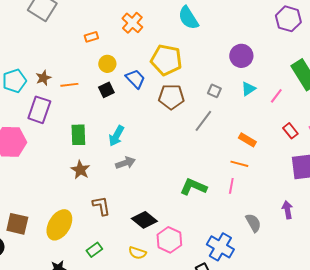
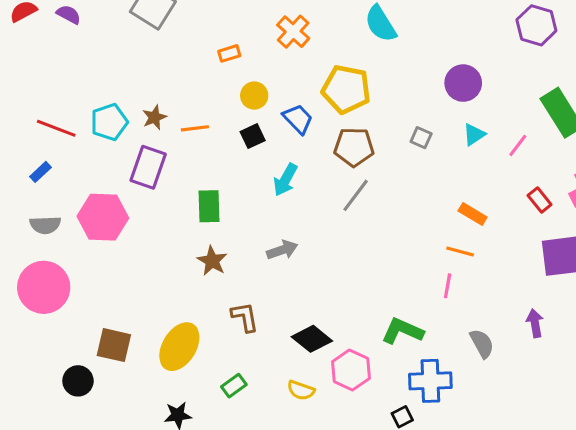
gray line: (203, 121) -> (356, 195), moved
cyan arrow: (116, 136) -> (285, 180), moved
green L-shape: (193, 187) -> (402, 331), moved
blue cross: (220, 247) -> (430, 381), turned -32

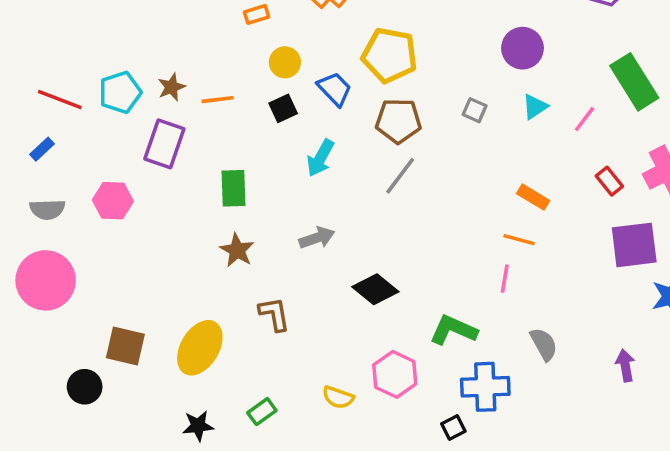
pink hexagon: (103, 217) -> (113, 201), size x0.7
purple arrow: (535, 323) -> (625, 365), moved
black diamond: (312, 339) -> (375, 289), moved
green rectangle: (234, 386) -> (262, 412), moved

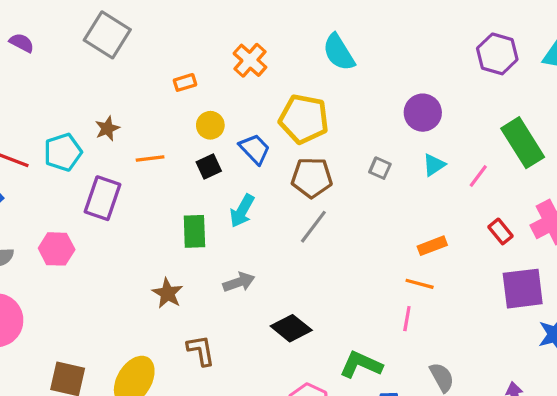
brown star: (171, 87) -> (107, 128), moved
green rectangle: (234, 188) -> (194, 231), moved
orange rectangle: (533, 197) -> (432, 246), turned -52

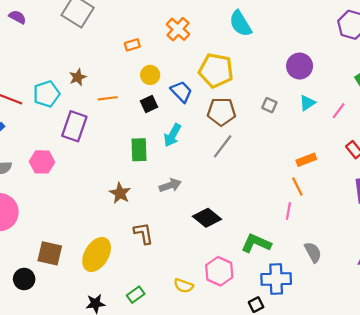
orange line: (420, 284) -> (297, 186), turned 48

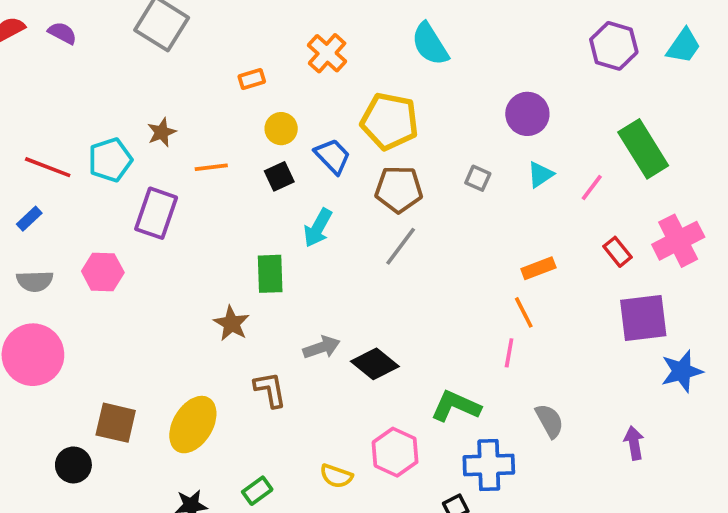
green rectangle: (139, 150) -> (270, 274), moved
gray arrow: (170, 185) -> (322, 347), moved

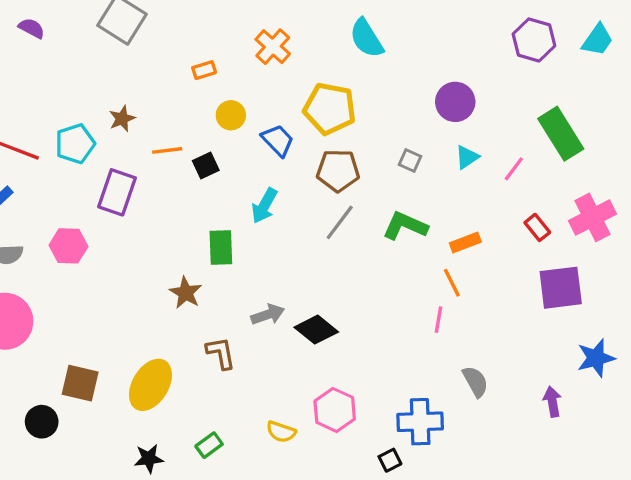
black square: (279, 176) -> (206, 166), moved
blue star: (682, 371) -> (596, 358), moved
green L-shape: (456, 406) -> (405, 226), moved

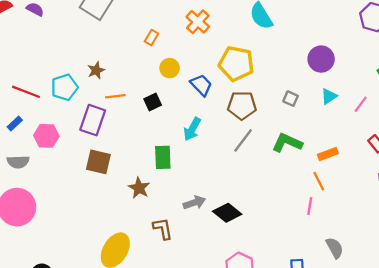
orange rectangle: (204, 70) -> (151, 38), turned -42
orange line: (167, 150) -> (115, 96), moved
pink hexagon: (68, 246) -> (46, 136), moved
brown square: (80, 383) -> (98, 162), moved

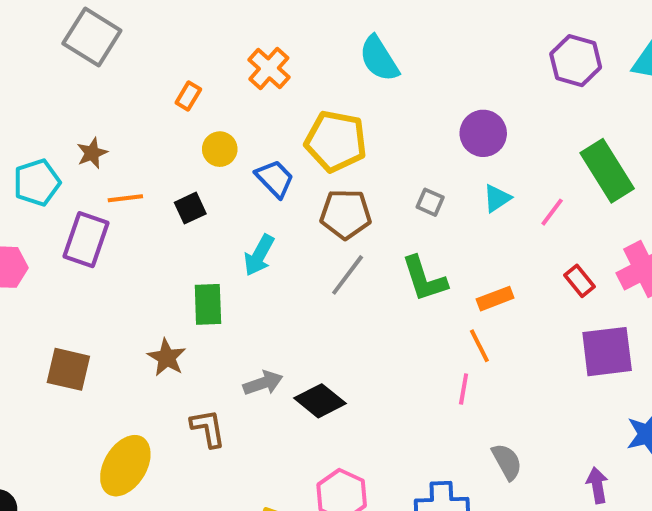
green L-shape: (287, 143) -> (424, 279), turned -132
brown square: (98, 162) -> (68, 369), moved

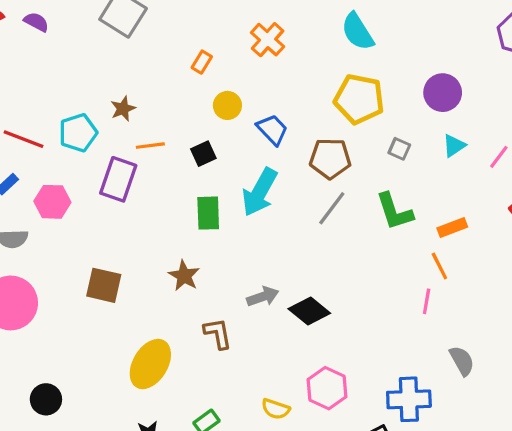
yellow pentagon: (336, 141) -> (359, 99), moved
cyan arrow: (259, 255) -> (260, 192), size x1.4
green rectangle: (208, 304) -> (208, 213), moved

